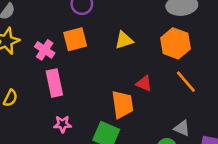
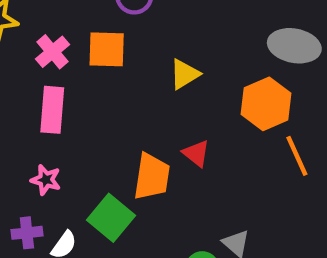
yellow triangle: (124, 40) -> (185, 74), turned -30
orange line: (186, 82) -> (297, 156), moved

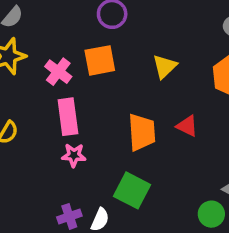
orange trapezoid: (152, 177) -> (142, 132), moved
pink star: (46, 180) -> (74, 155), moved

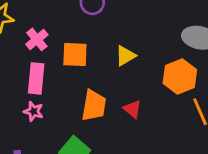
orange square: (100, 60) -> (75, 55), moved

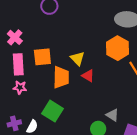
orange square: (75, 55) -> (42, 57), moved
yellow triangle: (125, 56) -> (77, 58), moved, turned -35

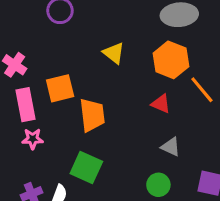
yellow triangle: (77, 58) -> (114, 53), moved
red triangle: (88, 76) -> (161, 104), moved
gray triangle: (112, 115) -> (171, 147), moved

